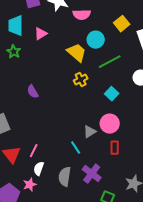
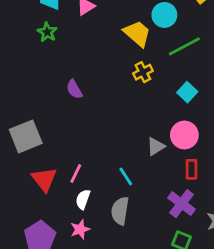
cyan line: (76, 148) -> (126, 176), moved
purple cross: (92, 174) -> (182, 204), moved
pink star: (30, 185) -> (80, 229), moved

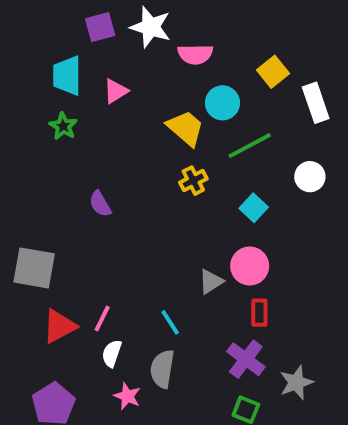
gray square: (26, 136) -> (34, 268), turned 32
red triangle: (44, 179) -> (59, 326), turned 40
pink star: (80, 229) -> (127, 396), moved, turned -30

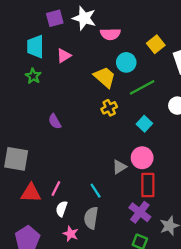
red rectangle: (259, 313) -> (148, 185), size x1.5
red triangle: (59, 326) -> (31, 193), turned 30

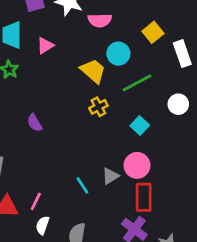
cyan line: (96, 191) -> (82, 185), moved

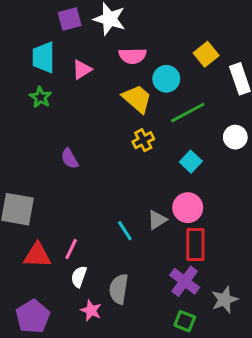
pink semicircle: (100, 20) -> (133, 56), moved

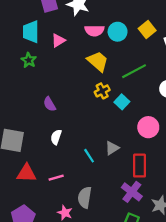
cyan circle: (166, 79) -> (118, 32), moved
cyan square: (191, 162) -> (122, 102), moved
pink circle: (188, 208) -> (148, 127), moved
pink line: (71, 249) -> (56, 178), moved, turned 48
white semicircle: (79, 277) -> (56, 137), moved

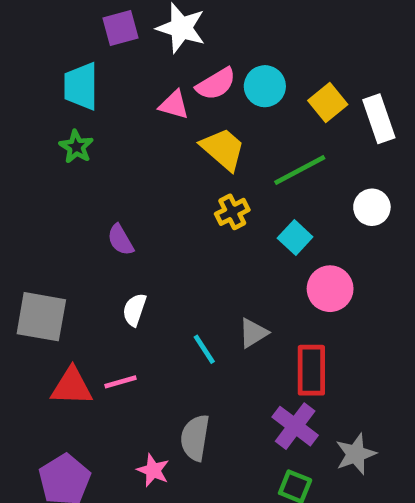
yellow square: (147, 29) -> (328, 102), moved
pink semicircle: (95, 31) -> (216, 84), turned -30
pink triangle: (58, 40) -> (174, 105), moved, turned 48
cyan square: (122, 102) -> (295, 238), moved
pink line: (56, 178) -> (121, 382), moved

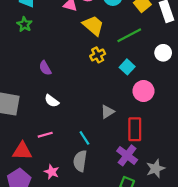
white semicircle: (134, 310) -> (52, 101), turned -72
cyan line: (204, 349) -> (84, 138), moved
red triangle: (72, 387) -> (22, 151), moved
pink star: (153, 470) -> (52, 172), moved

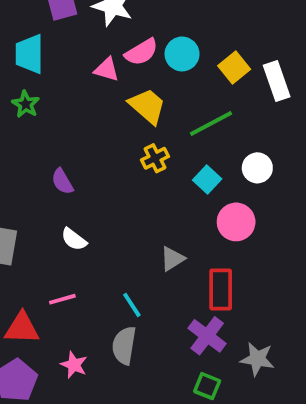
white circle: (163, 53) -> (257, 168), moved
gray star: (155, 169) -> (257, 359), turned 30

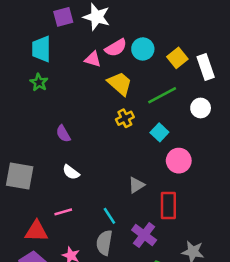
white circle: (257, 168) -> (201, 108), moved
purple cross: (207, 336) -> (144, 235), moved

